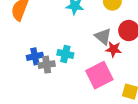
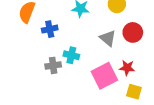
red star: (114, 49) -> (127, 68), moved
blue cross: (35, 56) -> (50, 29), moved

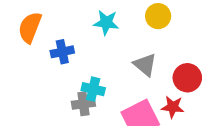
red circle: (133, 32) -> (187, 78), moved
gray cross: (53, 65) -> (83, 104), moved

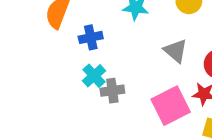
cyan cross: (93, 89) -> (94, 76), moved, turned 35

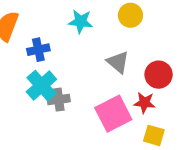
cyan cross: (94, 76) -> (41, 86), size x1.4

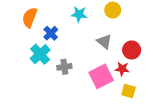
blue cross: (38, 50) -> (51, 33), turned -32
cyan cross: (41, 86) -> (40, 54), moved

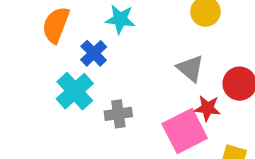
cyan star: (79, 14) -> (120, 19), moved
red star: (122, 69) -> (207, 108), moved

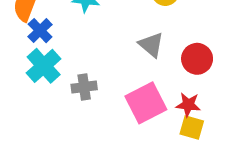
blue cross: (94, 53) -> (40, 31), moved
red star: (207, 108) -> (188, 105), moved

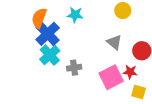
blue cross: (40, 31) -> (48, 34), size x1.6
red star: (188, 105) -> (130, 72), moved

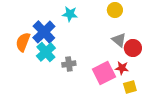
orange semicircle: (39, 18) -> (23, 42), moved
gray triangle: (114, 42) -> (119, 40), moved
yellow square: (139, 92) -> (130, 87), turned -32

